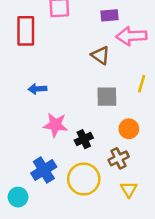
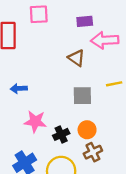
yellow line: (142, 84) -> (114, 84), turned 63
orange circle: (129, 129) -> (87, 130), moved

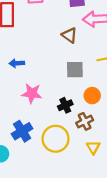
orange circle: (87, 130) -> (92, 96), moved
black cross: (61, 134) -> (65, 105), moved

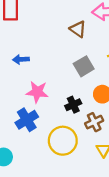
gray square: (75, 70) -> (84, 66), turned -30
blue cross: (22, 131) -> (27, 120), moved

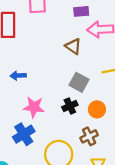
gray square: (84, 66) -> (79, 82), turned -30
black cross: (73, 105) -> (70, 106), moved

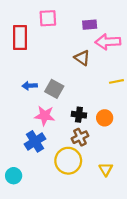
gray square: (79, 82) -> (54, 89), moved
black cross: (70, 106) -> (79, 115), turned 32
brown cross: (89, 136) -> (80, 137), moved

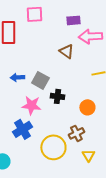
black cross: (79, 115) -> (57, 96), moved
brown cross: (80, 137) -> (76, 133), moved

